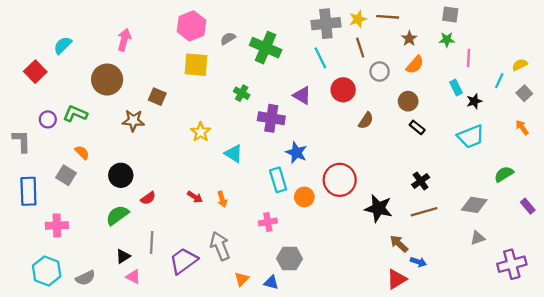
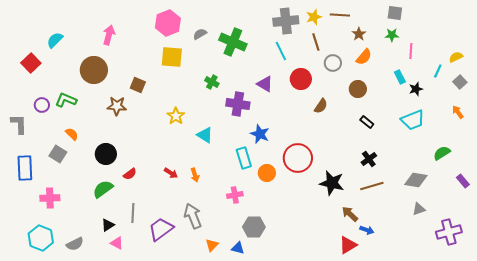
black rectangle: (417, 127) -> (367, 122), moved

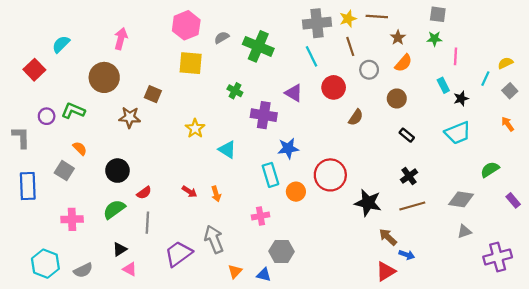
blue star: (260, 134) -> (288, 148), turned -30
pink cross: (50, 198) -> (72, 219), moved
gray line: (133, 213) -> (147, 223), moved

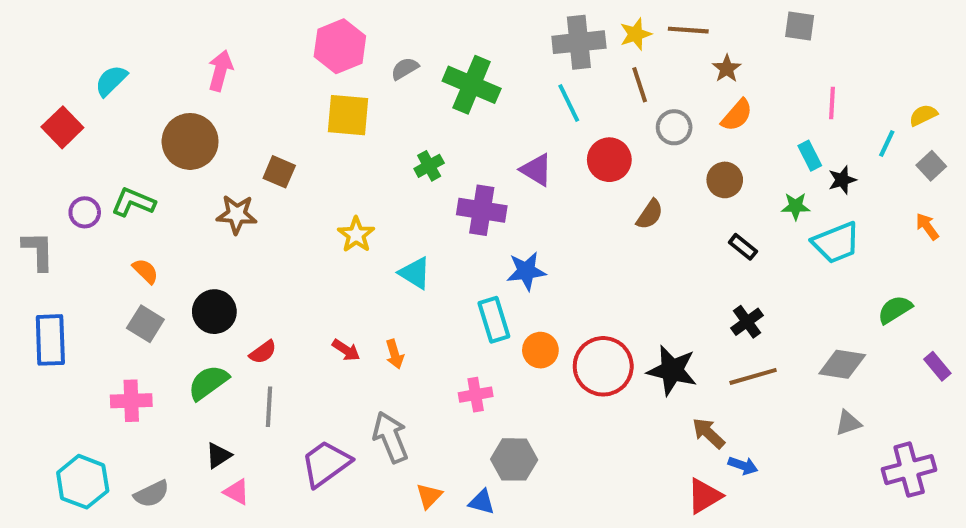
green star: (434, 39) -> (796, 206), moved
green cross: (235, 91) -> (429, 166), turned 32
gray square: (64, 171) -> (145, 324), moved
red circle: (330, 175) -> (603, 366), moved

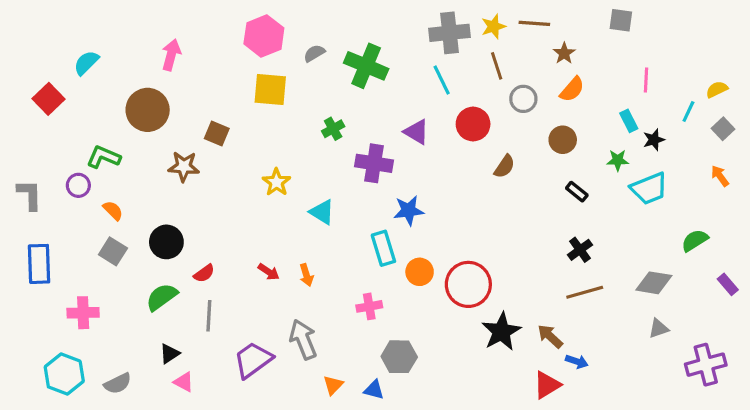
purple circle: (85, 212) -> (78, 185), moved
black star: (672, 370) -> (501, 332), moved, turned 30
pink cross: (131, 401) -> (83, 313), moved

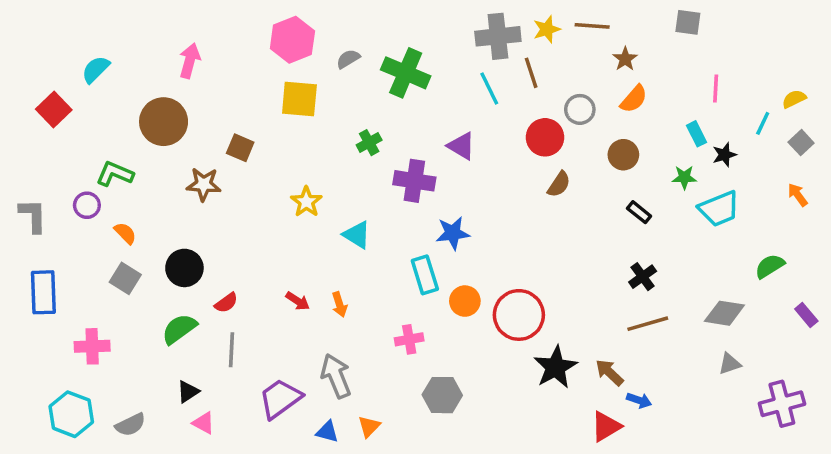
brown line: (497, 66) -> (531, 73), moved
red circle: (473, 124) -> (545, 137), moved
blue triangle: (374, 390) -> (327, 432), moved

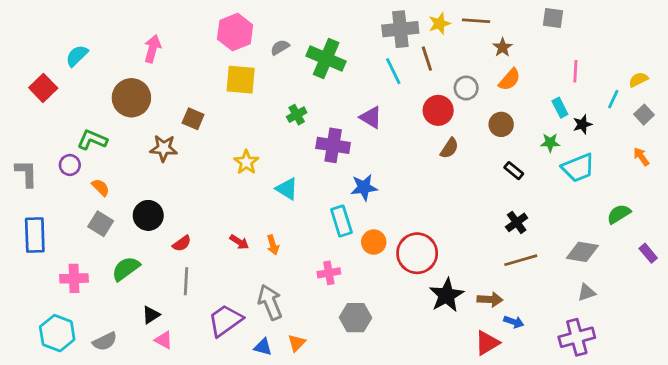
green semicircle: (179, 329) -> (126, 269), moved
brown arrow: (609, 372) -> (490, 299), turned 140
purple cross: (782, 404) -> (577, 337), moved

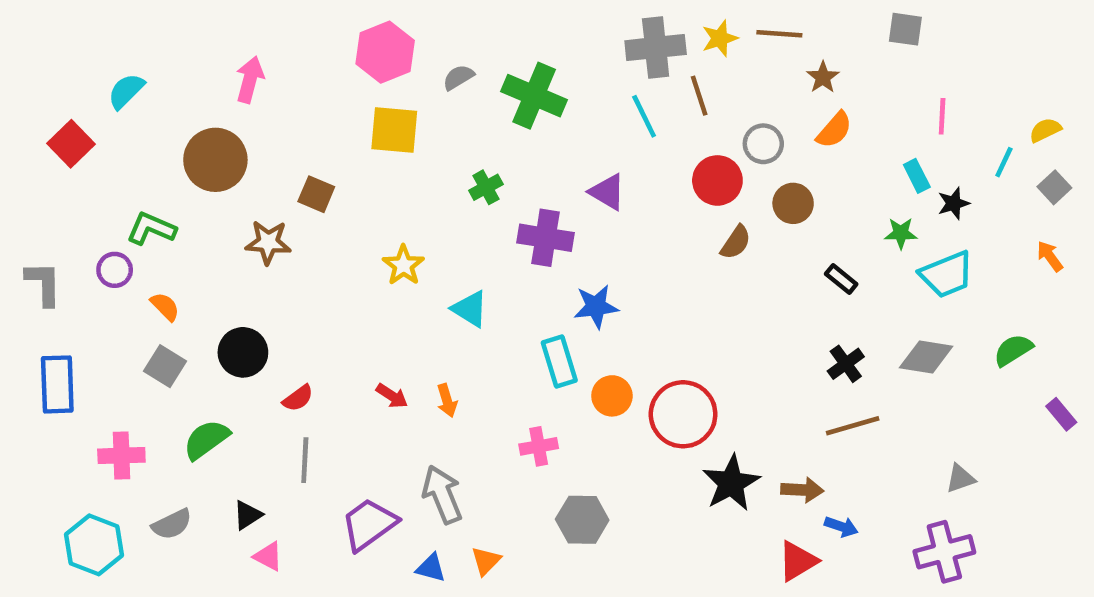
brown circle: (501, 124) -> (793, 203), moved
gray diamond: (582, 252) -> (926, 357), moved
gray semicircle: (105, 341) -> (172, 524), moved

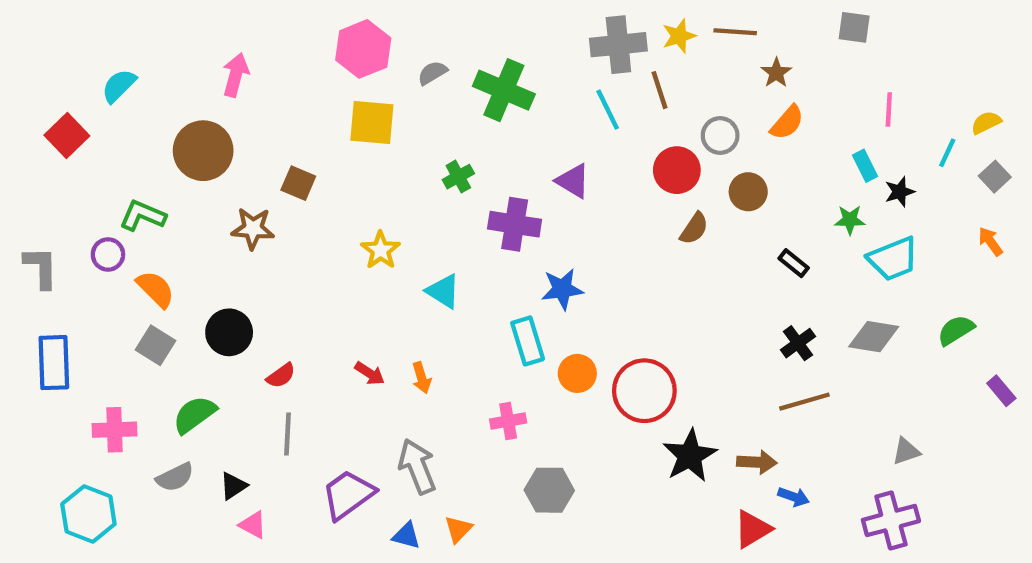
orange semicircle: (165, 307) -> (156, 289), size x1.4
gray semicircle: (172, 524) -> (175, 477), moved

